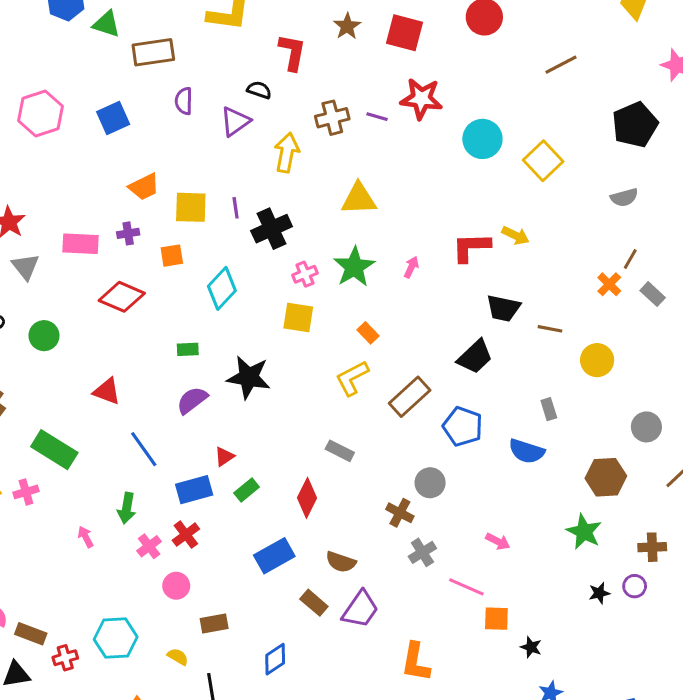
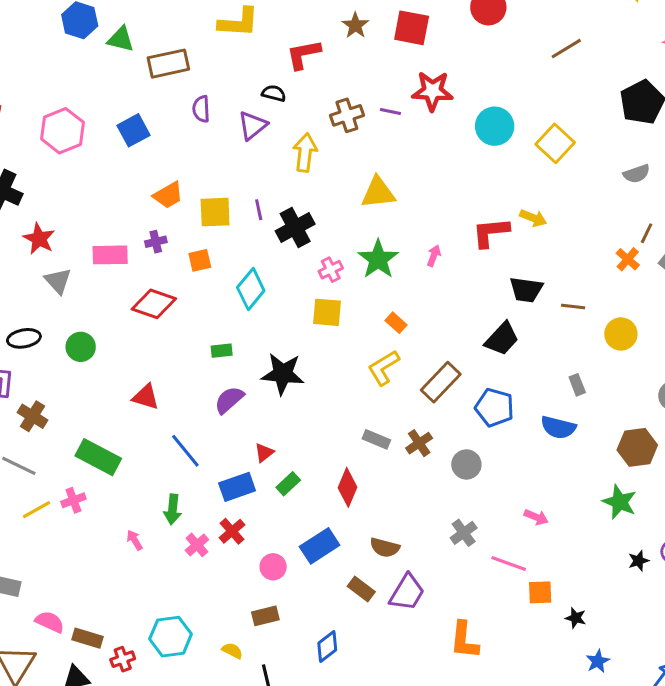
red L-shape: (292, 52) -> (304, 54), turned -108
brown cross: (400, 513) -> (419, 443), moved, turned 32
pink circle: (176, 586) -> (273, 567), moved

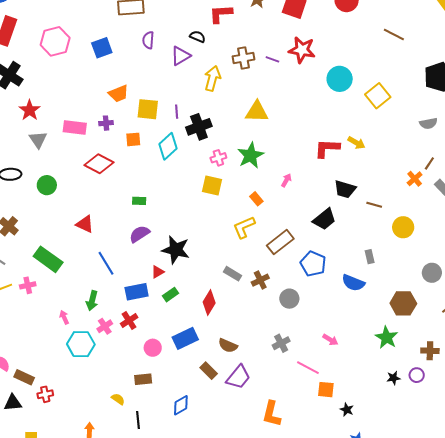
brown line: (566, 49) -> (394, 35), turned 50
pink arrow: (434, 256) -> (286, 180), moved
cyan diamond: (251, 289) -> (168, 146), moved
black star: (283, 374) -> (176, 250), moved
cyan hexagon: (171, 637) -> (81, 344), moved

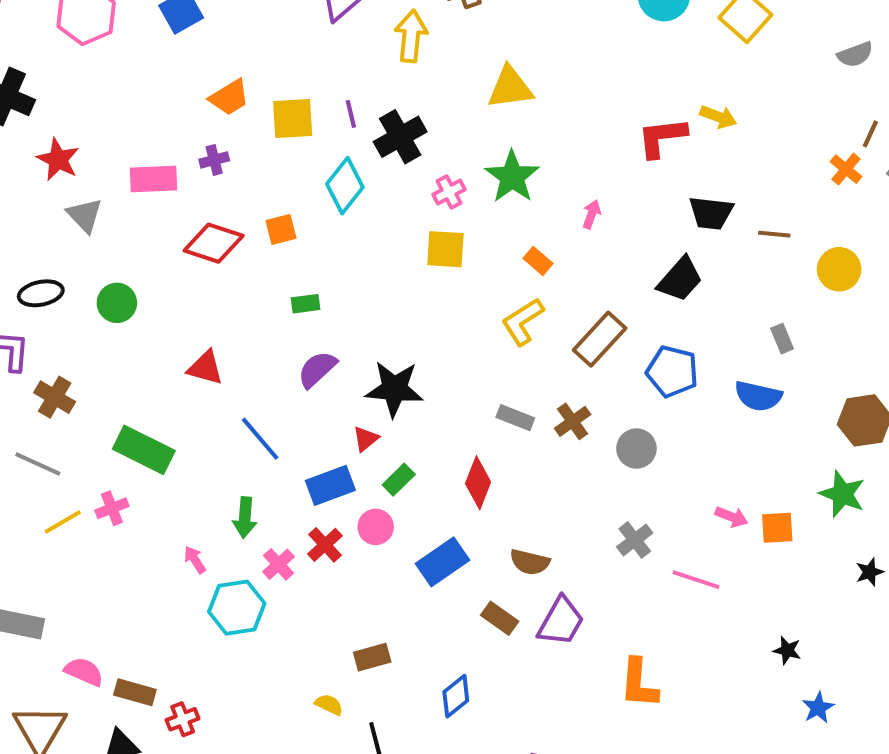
orange square: (133, 139) -> (281, 229), moved
pink circle: (153, 348) -> (376, 527), moved
orange square: (326, 390) -> (777, 528), moved

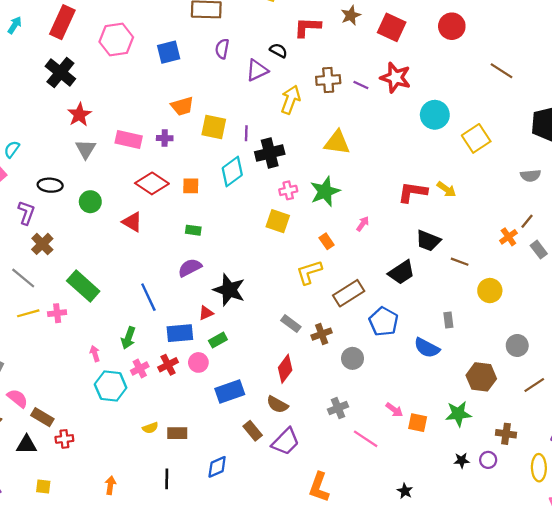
red triangle: (205, 368) -> (132, 222), moved
red diamond: (478, 483) -> (285, 369), moved
green star: (842, 494) -> (458, 414), turned 30
yellow semicircle: (329, 705) -> (150, 428), moved, turned 119

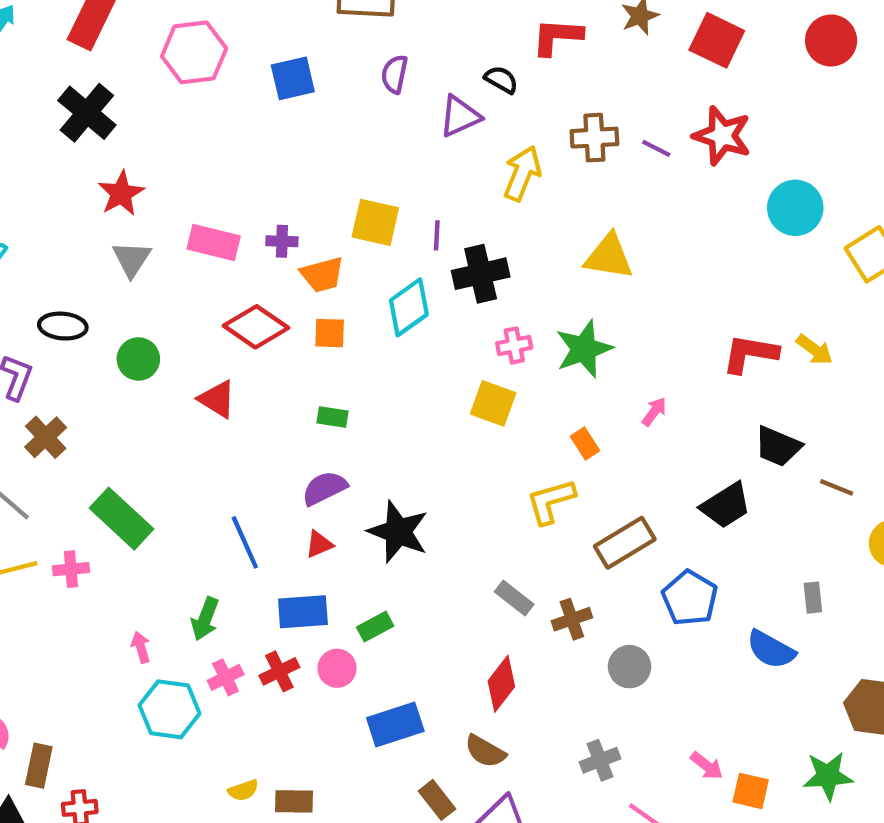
orange trapezoid: (182, 106) -> (322, 275), moved
red triangle: (206, 313) -> (319, 544), moved
brown rectangle: (42, 417) -> (39, 766), turned 70

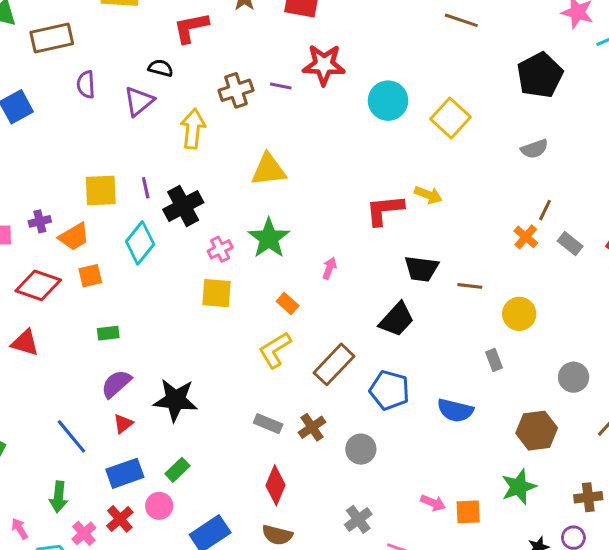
gray rectangle: (813, 598) -> (494, 360), moved

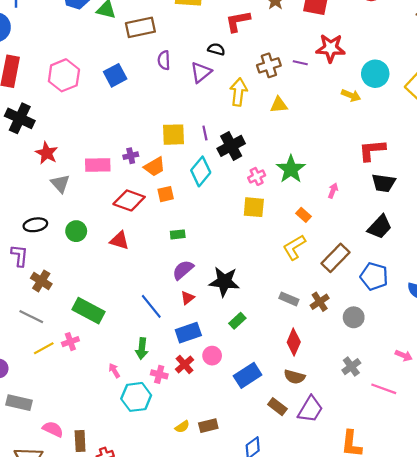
yellow triangle: (269, 170) -> (279, 105), moved, size x0.7
yellow arrow: (428, 195) -> (351, 95), moved
black trapezoid: (421, 269) -> (384, 183), moved
green rectangle: (177, 470) -> (237, 321), moved
pink cross: (84, 533) -> (159, 374), turned -35

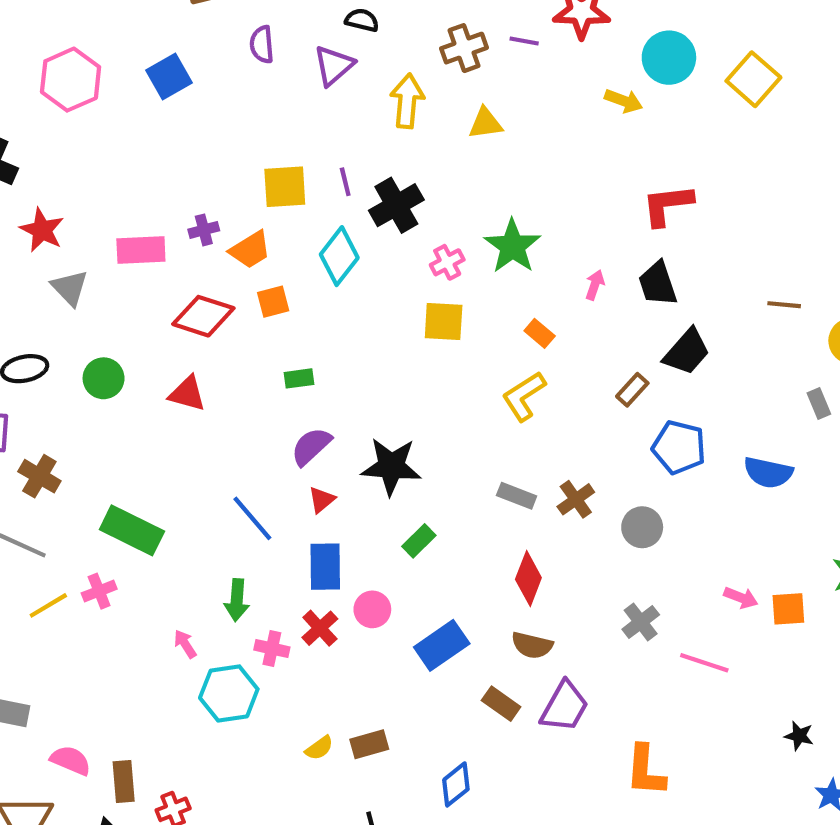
black trapezoid: (384, 183) -> (658, 284), moved, turned 65
brown rectangle: (335, 258) -> (632, 390), moved, size x0.6
blue rectangle: (188, 333) -> (325, 567), turned -70

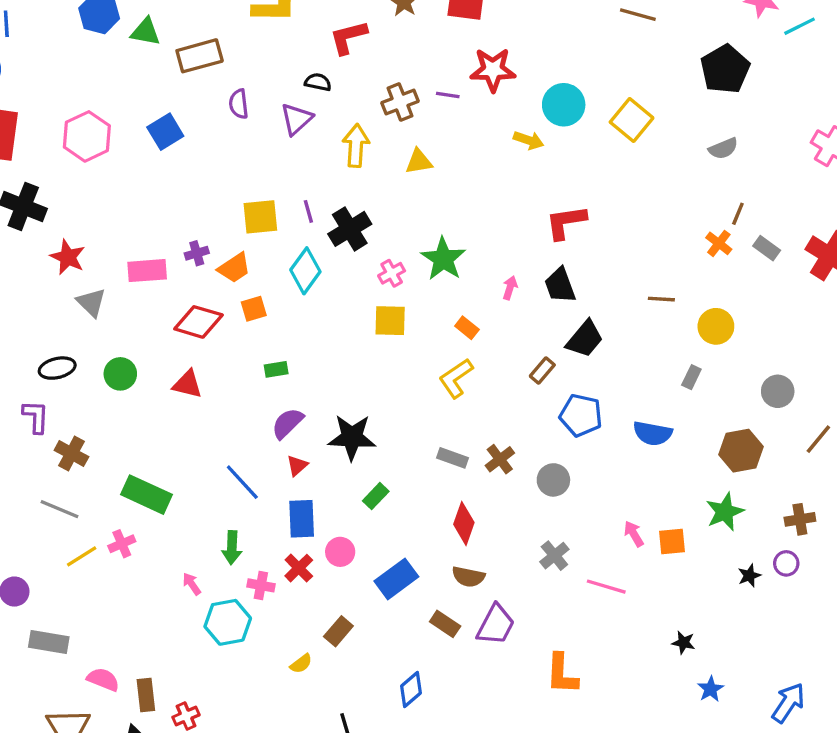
gray rectangle: (819, 404) -> (691, 377), turned 50
pink arrow: (741, 598) -> (634, 534), turned -140
brown rectangle: (369, 744) -> (338, 631), moved, turned -32

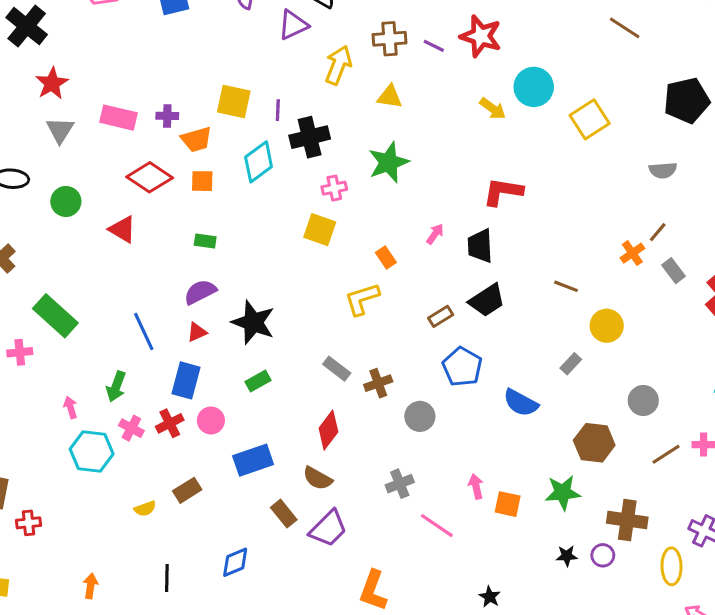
green star: (443, 259) -> (389, 162), moved
brown cross: (800, 519) -> (627, 520), size x1.4

